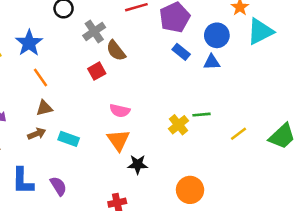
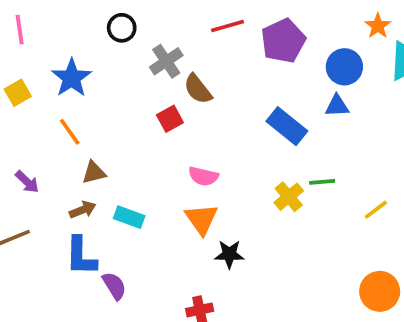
blue rectangle: (181, 52) -> (287, 126), moved, size x1.5
orange line: (41, 77) -> (70, 132), moved
blue L-shape: (23, 181) -> (81, 256), moved
orange circle: (190, 190) -> (380, 291), moved

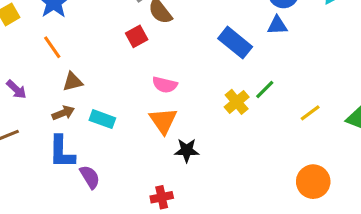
green line: (322, 182) -> (265, 89), turned -40

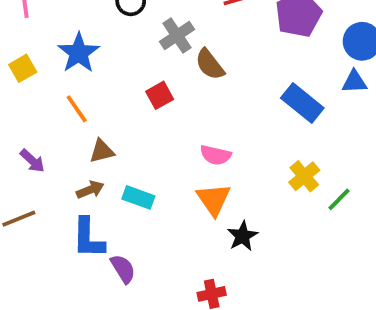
red square: (137, 36) -> (160, 95), moved
green line: (265, 89) -> (339, 199), moved
black star: (187, 150) -> (243, 236), turned -30

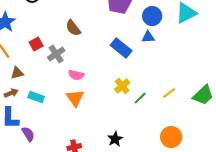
gray cross: (177, 35) -> (56, 54), moved
red square: (160, 95) -> (36, 44), moved
black star: (243, 236) -> (115, 139), moved

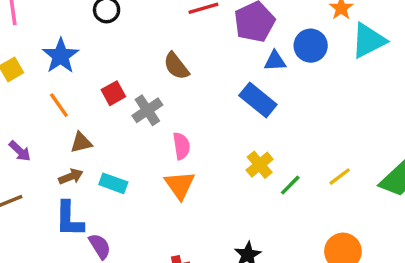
blue triangle: (148, 37) -> (275, 61), moved
pink semicircle: (76, 75) -> (181, 146), turned -112

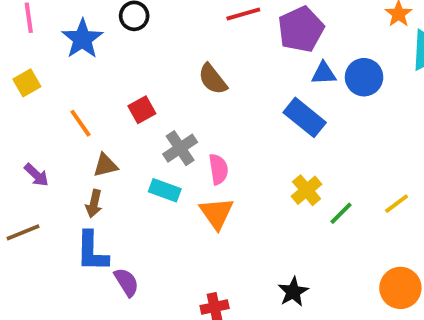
blue circle: (311, 46) -> (364, 77), moved
blue star: (61, 56) -> (82, 39), moved
gray cross: (147, 110) -> (180, 148), moved
brown arrow: (71, 177) -> (94, 204), turned 125
cyan rectangle: (113, 183) -> (165, 190), moved

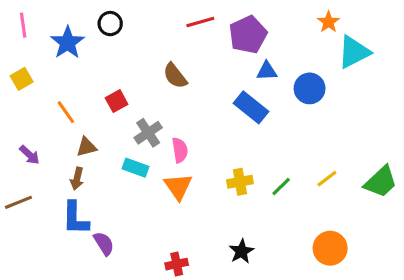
blue circle: (364, 77) -> (310, 88), moved
yellow cross: (307, 190) -> (240, 182), moved, turned 30

